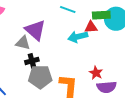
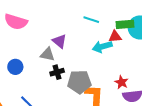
purple triangle: (35, 30) -> (59, 41), size x0.7
gray pentagon: (40, 77) -> (79, 82), moved

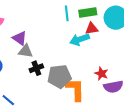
cyan line: (91, 20) -> (67, 13), turned 70
green rectangle: (125, 24) -> (88, 12), moved
purple triangle: (59, 41) -> (20, 38), moved

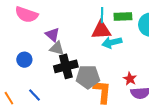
red triangle: (92, 29) -> (101, 30), moved, size x1.5
black cross: (36, 68) -> (66, 66), size x1.6

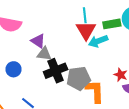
green rectangle: (123, 17) -> (112, 24), moved
red triangle: (101, 30) -> (86, 30), turned -50

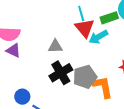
purple triangle: (38, 41) -> (13, 50), moved
gray triangle: (44, 54) -> (55, 46), moved
blue circle: (14, 69) -> (22, 97), moved

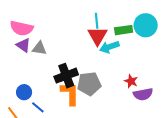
gray triangle: (55, 46) -> (39, 48), moved
orange L-shape: (103, 87) -> (70, 94), moved

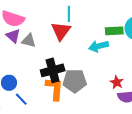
cyan line: (97, 21) -> (69, 14), moved
red triangle: (98, 36) -> (61, 31), moved

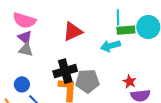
cyan line: (69, 14) -> (118, 17), moved
red triangle: (61, 31) -> (73, 32), turned 30
gray triangle: (29, 41) -> (26, 50), moved

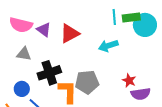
green rectangle: (126, 30) -> (131, 18), moved
purple triangle: (25, 38) -> (44, 30), moved
black cross: (65, 71) -> (49, 73), moved

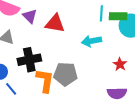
red triangle: (70, 33) -> (55, 24), turned 30
red star: (129, 80) -> (120, 64), moved

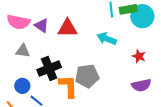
cyan arrow: (91, 41) -> (107, 39), turned 42

